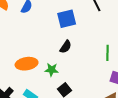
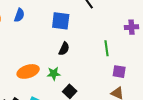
blue square: (67, 19) -> (61, 21), turned 30

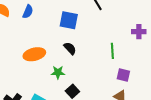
black semicircle: (64, 49) -> (70, 48), turned -72
orange ellipse: (28, 71) -> (34, 54), moved

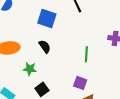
purple square: (123, 75) -> (80, 83), moved

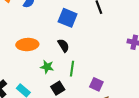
green line: (86, 54) -> (72, 69), moved

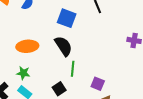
black semicircle: (63, 45) -> (63, 46), size x1.5
green star: (47, 67) -> (23, 73), moved

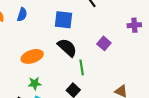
purple square: (98, 84) -> (104, 43), moved, turned 32

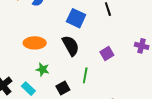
green line: (82, 67) -> (85, 75), moved
green star: (35, 83) -> (43, 70), moved

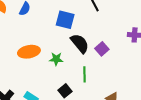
black semicircle: (71, 46) -> (80, 43), moved
green star: (43, 70) -> (56, 59), moved

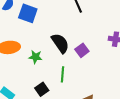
blue square: (65, 20) -> (28, 13), moved

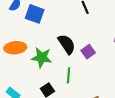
green star: (35, 57) -> (42, 58), size x1.5

